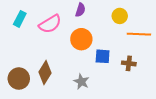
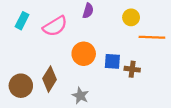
orange circle: (81, 39) -> (84, 54), moved
brown cross: (129, 63) -> (132, 69), moved
gray star: (81, 82) -> (80, 96), moved

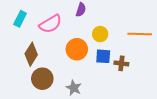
yellow circle: (131, 17) -> (100, 34), moved
brown diamond: (50, 79) -> (31, 54), moved
brown circle: (21, 86) -> (42, 79), moved

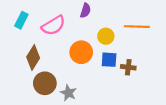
orange line: (140, 34) -> (137, 27), moved
gray star: (74, 88) -> (68, 93), moved

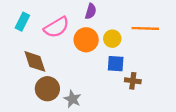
orange circle: (81, 52) -> (86, 40), moved
brown diamond: (33, 58) -> (35, 61), turned -50
brown cross: (128, 67) -> (133, 81), moved

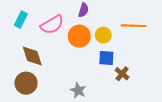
brown cross: (133, 81) -> (122, 74), turned 32
brown circle: (47, 89) -> (26, 83), moved
gray star: (72, 99) -> (78, 90), moved

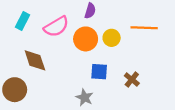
blue square: (106, 58) -> (99, 72), moved
brown circle: (26, 83) -> (15, 90), moved

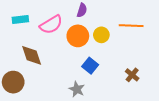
cyan rectangle: (23, 21) -> (20, 19), turned 56
blue square: (99, 72) -> (90, 66), turned 35
brown cross: (132, 80) -> (132, 75), moved

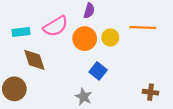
cyan rectangle: (20, 19) -> (21, 32), moved
brown cross: (132, 75) -> (150, 92), moved, turned -32

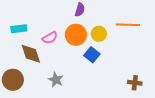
pink semicircle: (56, 26) -> (50, 38), moved, size x0.7
blue square: (98, 71) -> (92, 55), moved
gray star: (84, 97) -> (56, 80), moved

